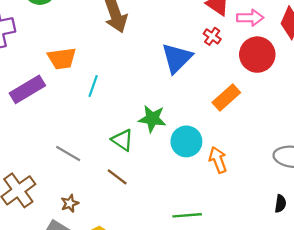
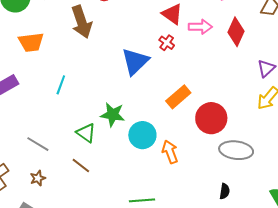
red circle: (257, 55) -> (211, 118), moved
orange trapezoid: (62, 58) -> (31, 42), moved
brown star: (70, 203) -> (38, 178), moved

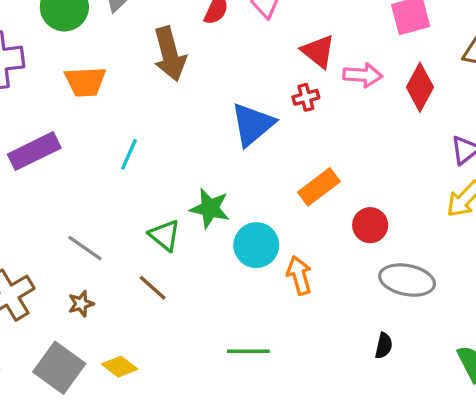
red cross: (167, 43) -> (306, 97), turned 35
red circle: (211, 118) -> (370, 225), size x0.7

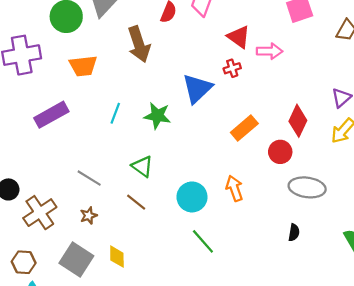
red diamond: (420, 87) -> (298, 121), moved
green star: (210, 208) -> (157, 116), moved
cyan circle: (256, 245) -> (192, 197), moved
green line: (248, 351) -> (203, 241), turned 52
yellow diamond: (120, 367) -> (117, 257), turned 55

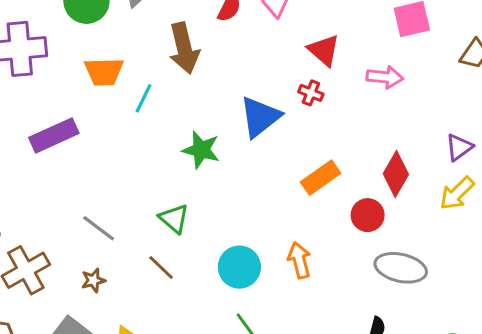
pink arrow: (270, 51) -> (385, 77), moved
red cross: (232, 68) -> (311, 93), turned 35
cyan line: (115, 113) -> (143, 98), moved

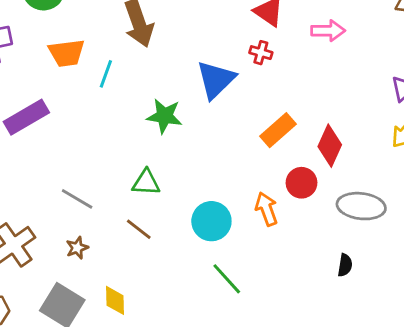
red diamond: (396, 174) -> (330, 146), moved
red circle: (368, 215) -> (302, 183), moved
green triangle: (174, 219) -> (146, 182), turned -32

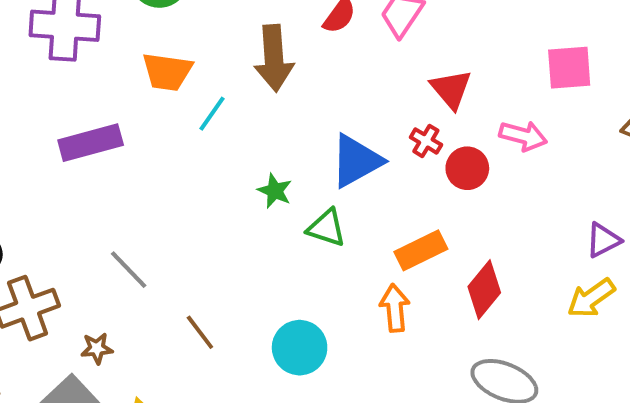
green star: (164, 116) -> (275, 191), size x0.7
green triangle: (146, 182) -> (326, 228), moved
red circle: (302, 183) -> (467, 168), moved
orange arrow: (266, 209) -> (395, 308), moved
brown star: (77, 248) -> (97, 348), moved

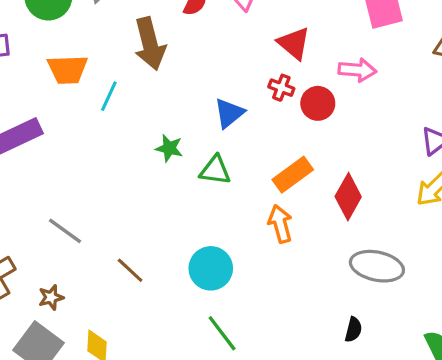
blue triangle: (356, 161) -> (229, 113), size x0.7

